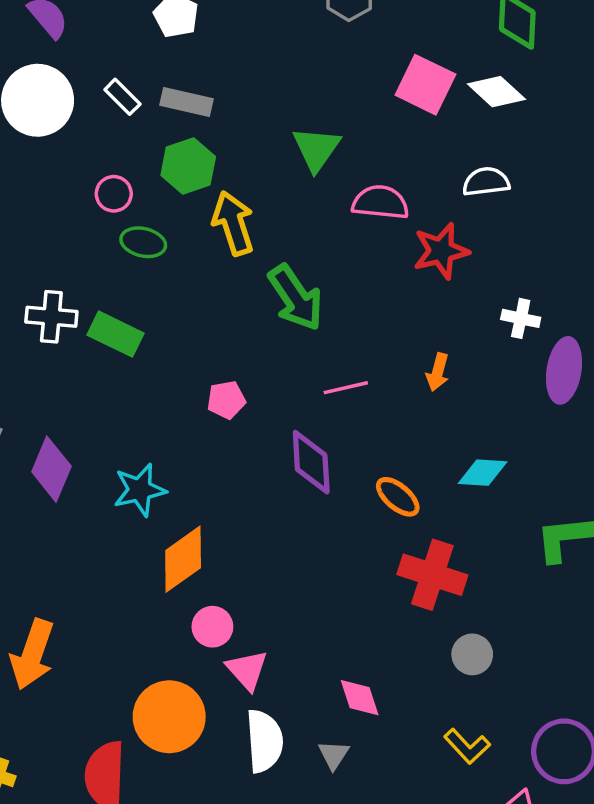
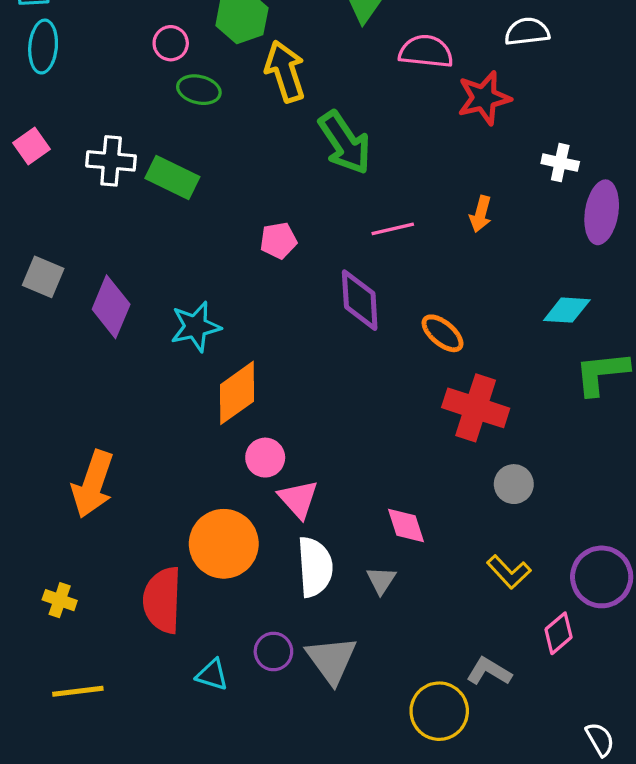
cyan diamond: (483, 473) -> (567, 310), moved

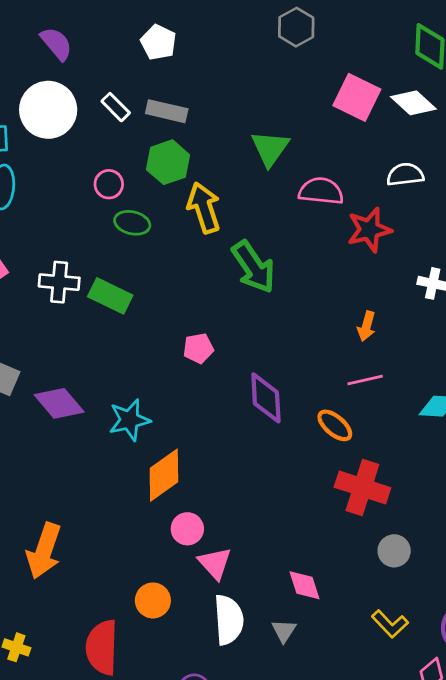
pink line: (393, 229) -> (365, 380), moved
purple diamond: (111, 307) -> (59, 403), turned -63
orange circle: (224, 544) -> (153, 600), size x0.6

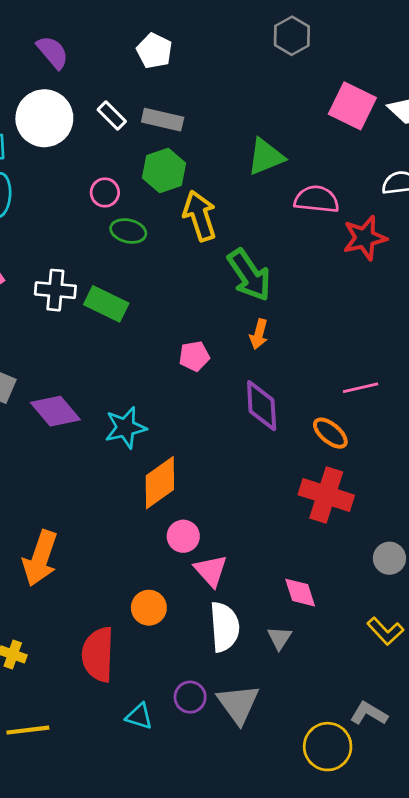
green triangle: (270, 148) -> (266, 157), turned 33
orange arrow: (367, 326) -> (259, 334), moved
red cross: (362, 487) -> (326, 495), moved

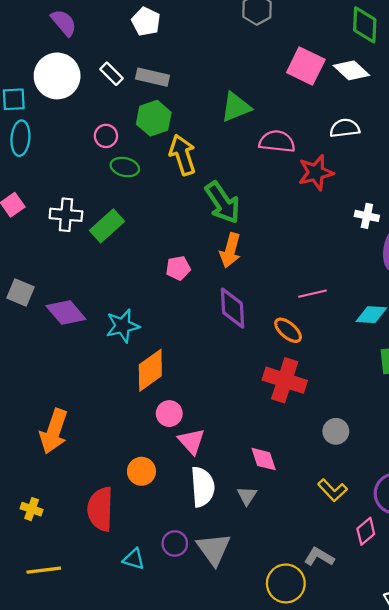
green rectangle: (106, 304) -> (107, 226), turned -68
orange arrow: (259, 334) -> (230, 250), size x1.4

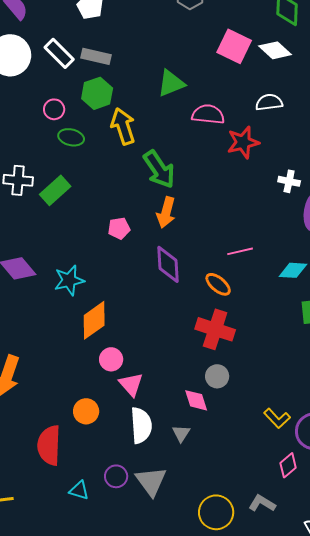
white rectangle: (111, 74) -> (59, 53), size x1.4
gray circle: (336, 431) -> (217, 376), moved
yellow L-shape: (332, 490) -> (277, 418), moved
gray L-shape: (319, 557) -> (262, 503), moved

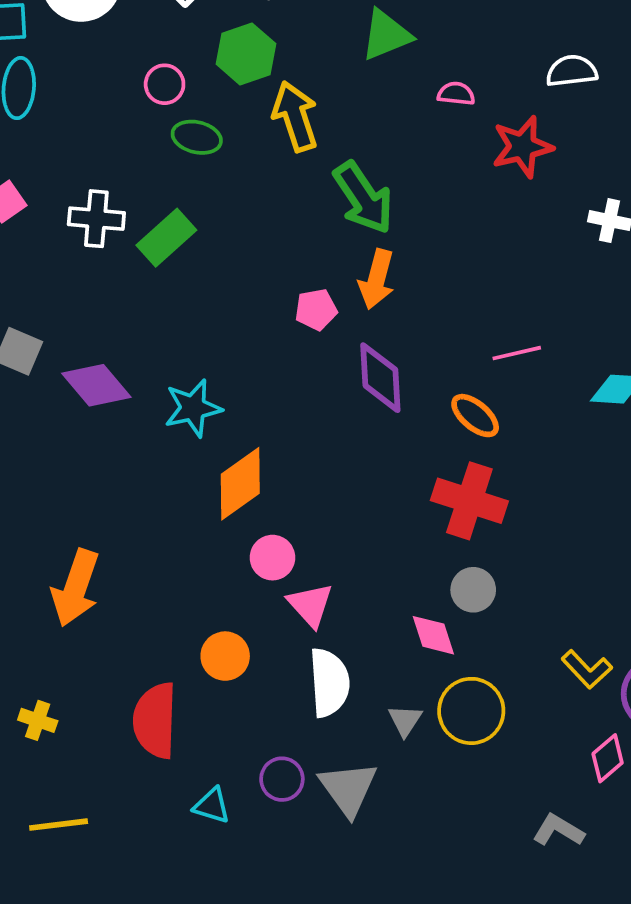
pink semicircle: (208, 114) -> (456, 94), size x0.6
pink pentagon: (119, 228) -> (316, 310), moved
gray triangle: (181, 433) -> (405, 720), moved
yellow circle: (216, 512) -> (471, 711), moved

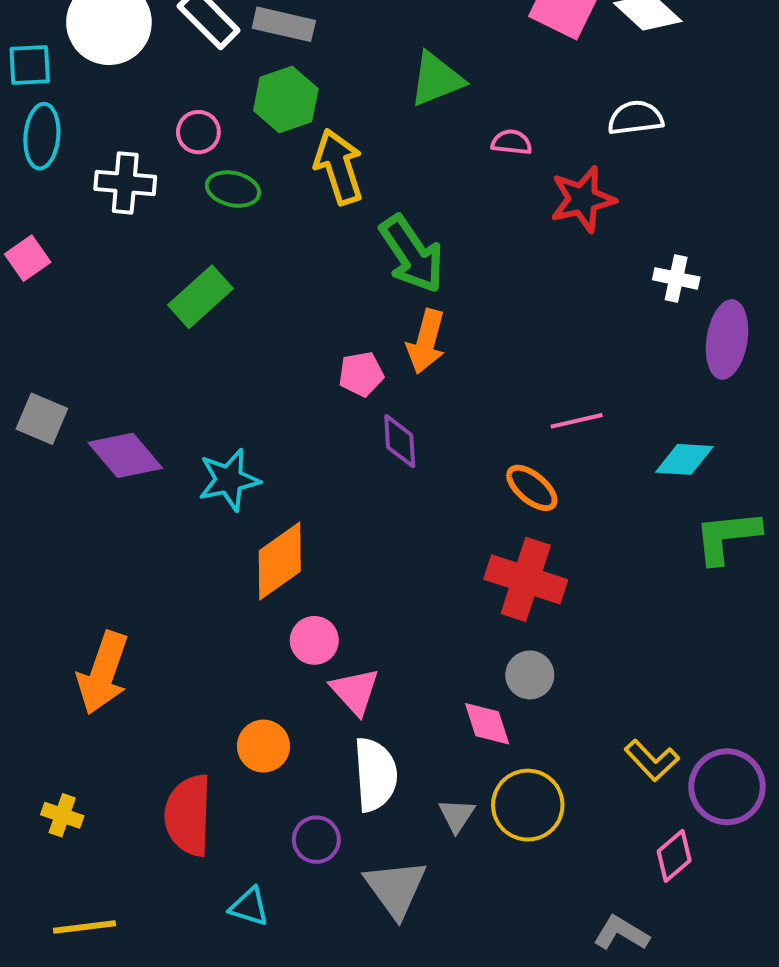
white cross: (96, 219) -> (125, 183), moved
purple diamond: (380, 378) -> (400, 441), moved, size x0.7
purple circle: (282, 779) -> (316, 840), moved

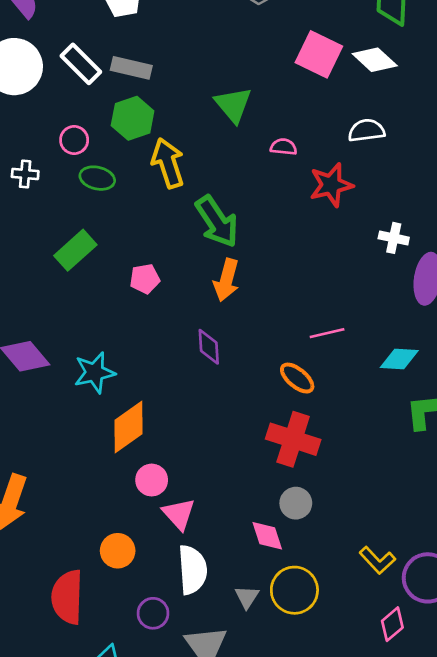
green triangle: (436, 79) -> (233, 105), turned -48
white cross: (125, 183) -> (25, 174), size x0.7
pink pentagon: (361, 374) -> (145, 279), moved

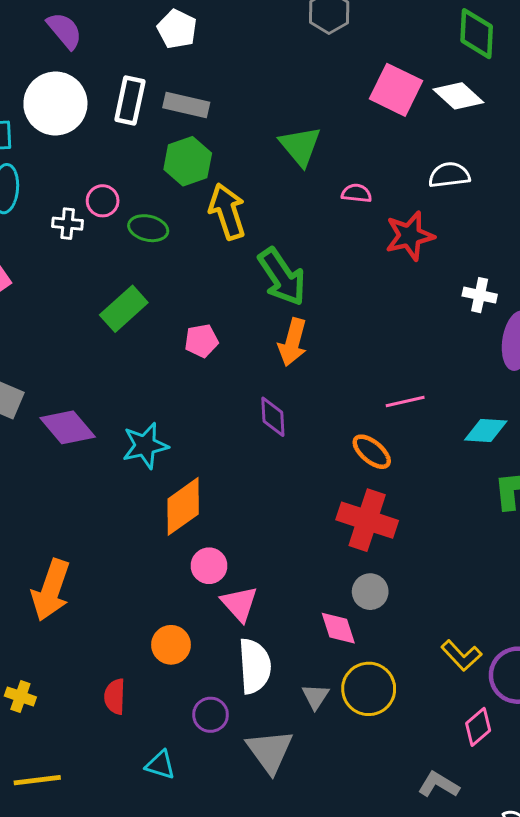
white rectangle: (81, 64) -> (130, 100), turned 57
pink circle: (74, 140) -> (103, 201), moved
red semicircle: (67, 597) -> (115, 696), size x0.6

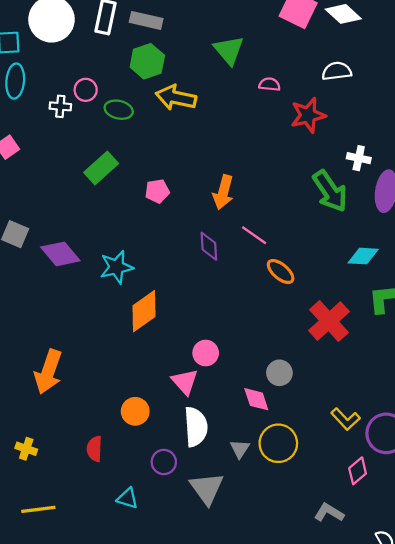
yellow arrow: (227, 211) -> (176, 98), turned -60
green arrow: (282, 277) -> (330, 191), moved
pink line: (405, 402) -> (254, 235), moved, turned 48
red cross: (367, 520) -> (329, 321), moved, turned 30
pink circle: (209, 566) -> (206, 353), moved

